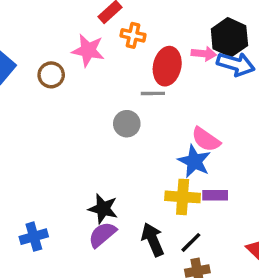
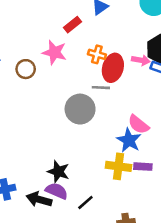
orange cross: (133, 35) -> (97, 54), moved
gray circle: (127, 124) -> (80, 109), size x1.5
purple semicircle: (102, 235) -> (57, 191), turned 60
black arrow: (153, 240) -> (39, 199), moved, turned -55
black line: (191, 242) -> (85, 203), moved

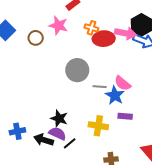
pink arrow: (141, 60) -> (126, 33), size x1.5
red ellipse: (113, 68) -> (104, 39), turned 70
gray line: (101, 88) -> (100, 87), moved
yellow cross: (118, 166) -> (98, 126), moved
black line: (85, 203) -> (70, 143), moved

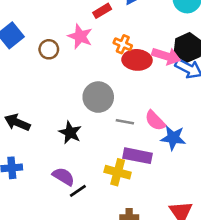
blue star: (115, 95) -> (173, 138), moved, turned -30
purple rectangle: (125, 116) -> (137, 156), moved, size x1.5
black star: (59, 118) -> (70, 133), moved
black arrow: (44, 140) -> (17, 122), moved

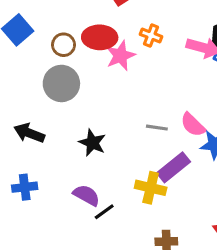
pink star: (80, 36) -> (120, 56), moved, turned 30
red ellipse: (137, 60) -> (100, 37), moved
gray circle: (98, 97) -> (61, 83), moved
purple rectangle: (137, 156) -> (173, 167), turned -48

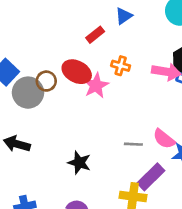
red ellipse: (100, 37) -> (77, 72), turned 32
gray circle: (61, 83) -> (28, 93), moved
black arrow: (29, 133) -> (17, 144), moved

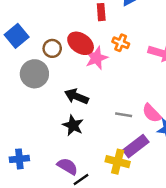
red rectangle: (95, 35) -> (101, 12), turned -63
gray circle: (28, 93) -> (34, 74), moved
black arrow: (17, 144) -> (76, 96), moved

